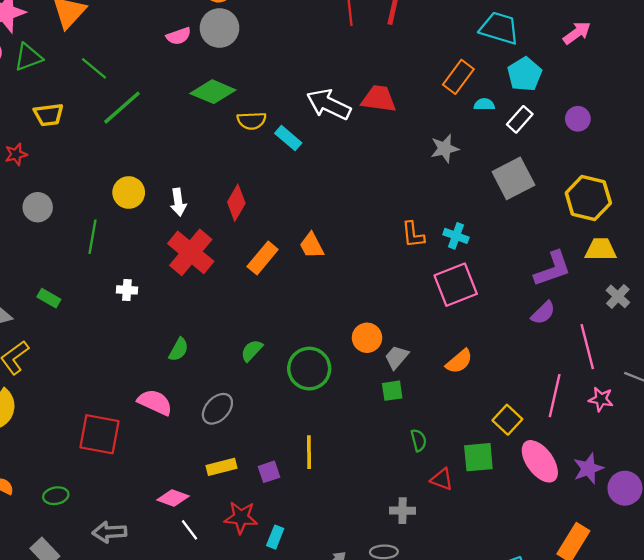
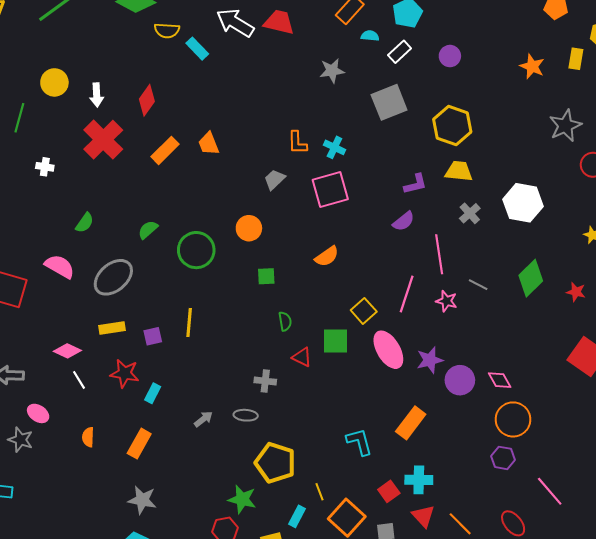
purple L-shape: (552, 269) -> (415, 184), size x0.7
gray trapezoid: (397, 357) -> (274, 179), moved
gray ellipse: (217, 409) -> (113, 277), size x1.4

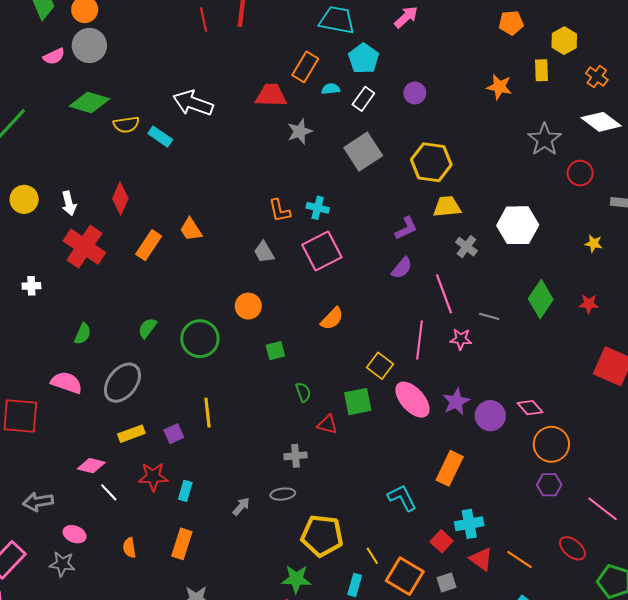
red trapezoid: (279, 22) -> (271, 95), moved
gray trapezoid: (274, 179) -> (264, 252), turned -65

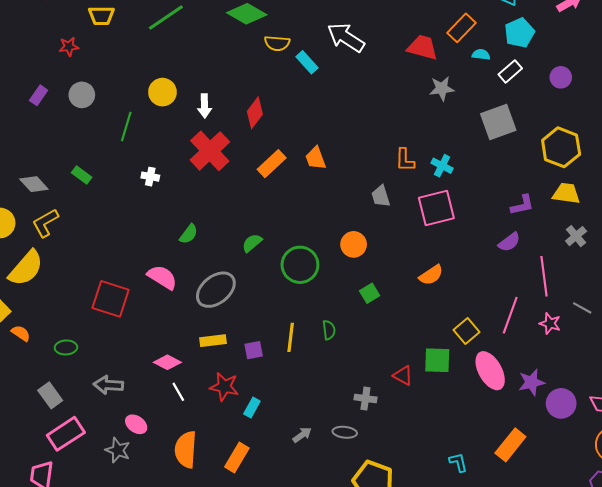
green square: (275, 351) -> (370, 293), turned -30
green semicircle: (303, 392) -> (329, 330), moved
cyan L-shape: (402, 498) -> (458, 462), size x0.7
orange semicircle: (129, 548) -> (186, 450), size x1.8

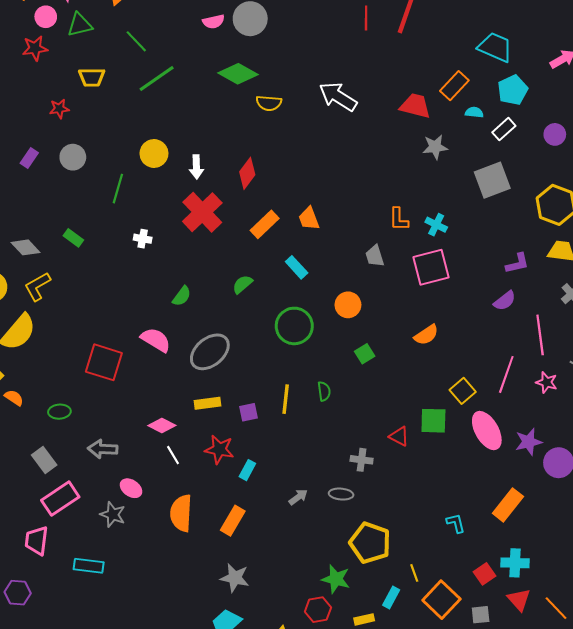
cyan rectangle: (307, 62) -> (297, 267), moved
green semicircle: (252, 243) -> (242, 284), moved

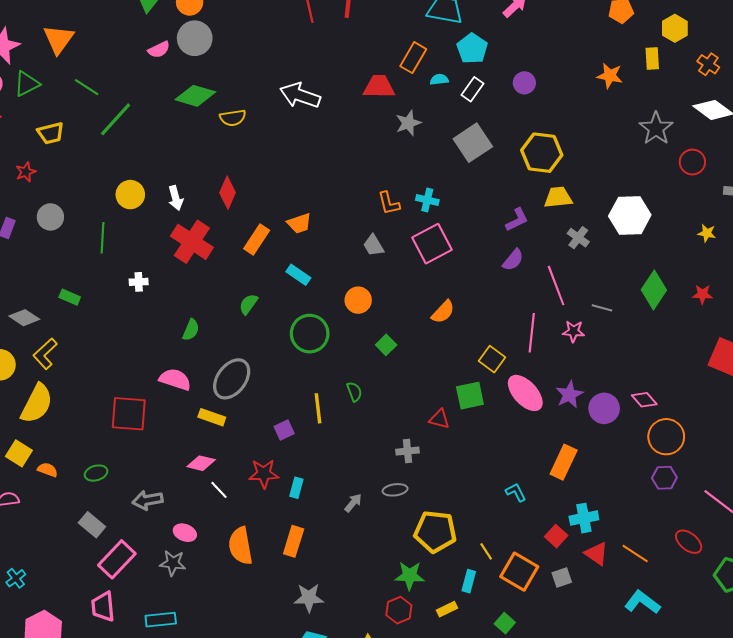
orange trapezoid: (309, 218) -> (299, 223), turned -75
yellow rectangle: (207, 403) -> (212, 417), moved, turned 40

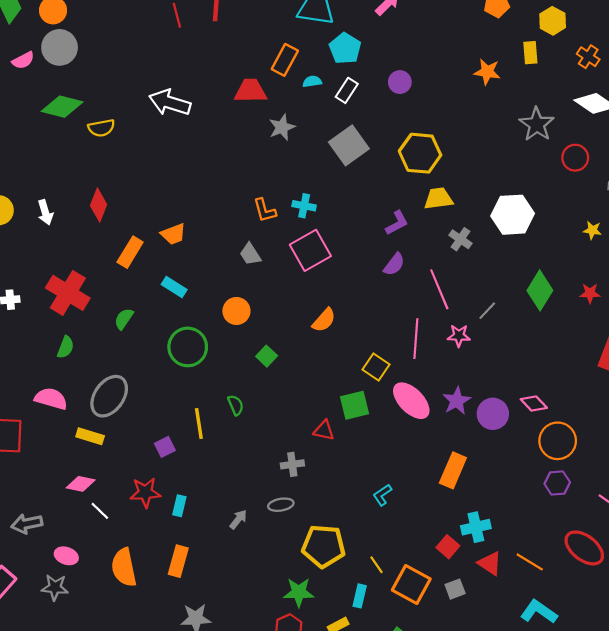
red cross: (192, 242) -> (68, 293), moved
gray line: (602, 308) -> (487, 311), turned -60
cyan L-shape: (516, 492) -> (382, 495), moved, turned -95
red ellipse: (689, 542) -> (584, 548), size x1.4

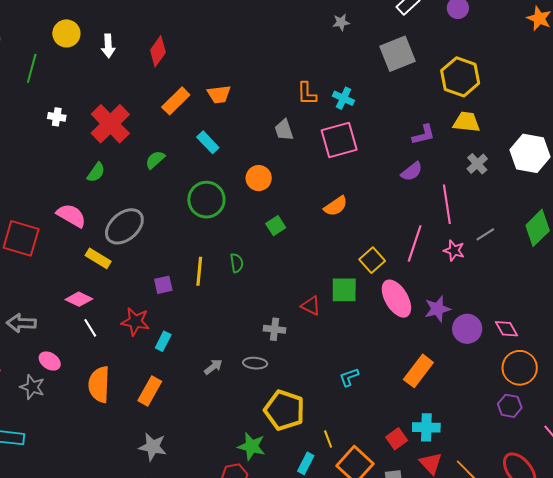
gray star: (282, 127) -> (341, 22), size x0.7

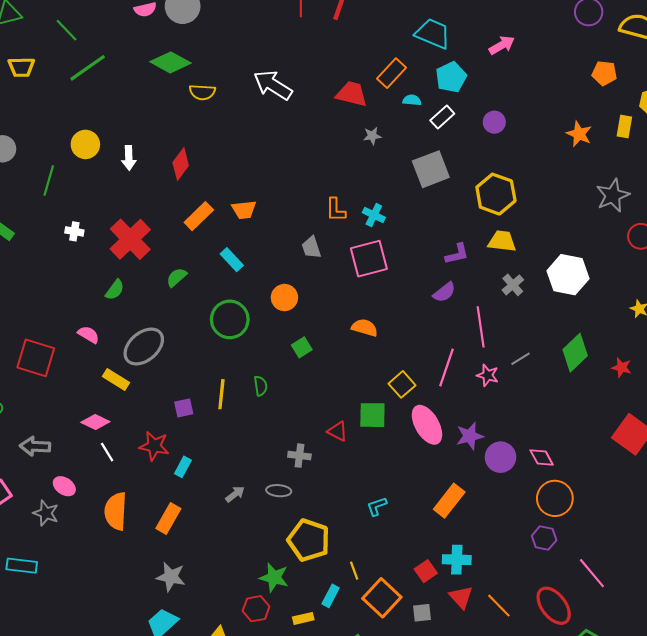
orange semicircle: (336, 206) -> (365, 328), turned -130
pink semicircle: (71, 216) -> (89, 335), size x0.7

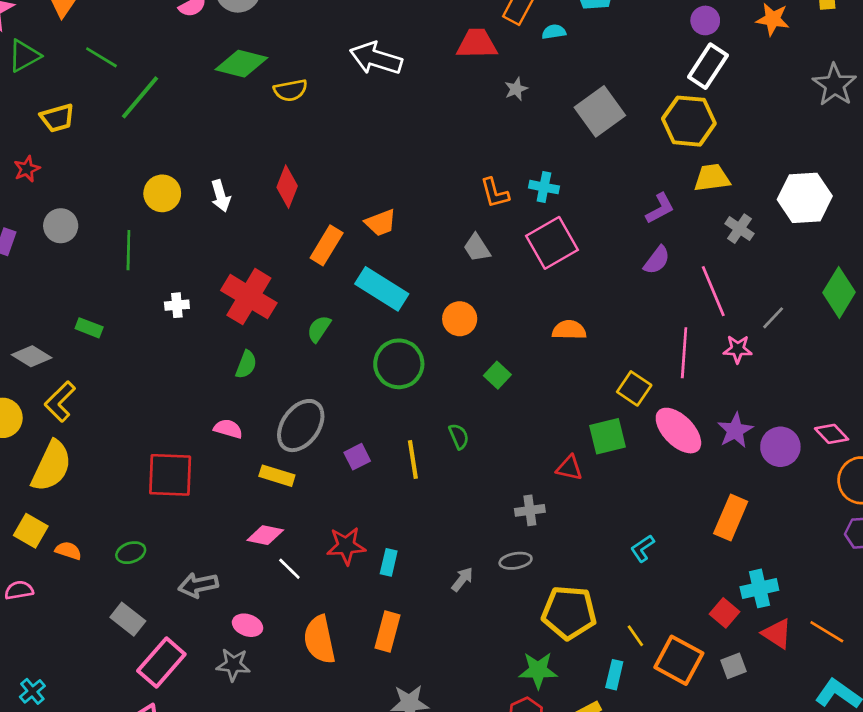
white rectangle: (442, 117) -> (708, 66), moved, size x1.4
purple circle: (494, 122) -> (705, 20), moved
cyan rectangle: (232, 260) -> (382, 289), size x1.6
purple square: (184, 408) -> (357, 457), moved

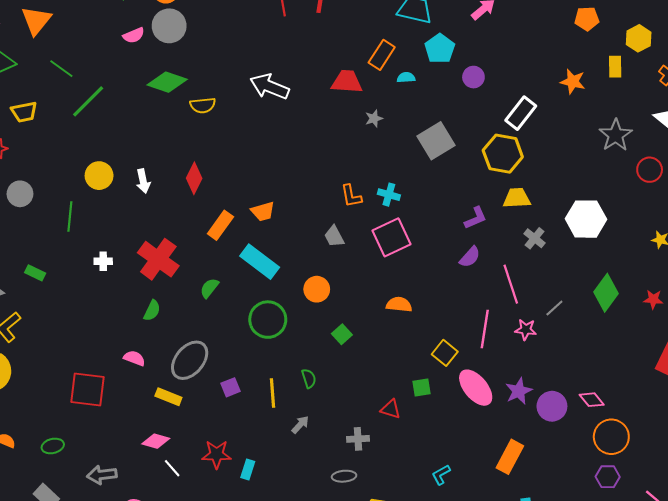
purple circle: (705, 20) -> (473, 77), moved
green square: (607, 436) -> (422, 388), size x0.7
gray arrow: (462, 579) -> (300, 425), moved

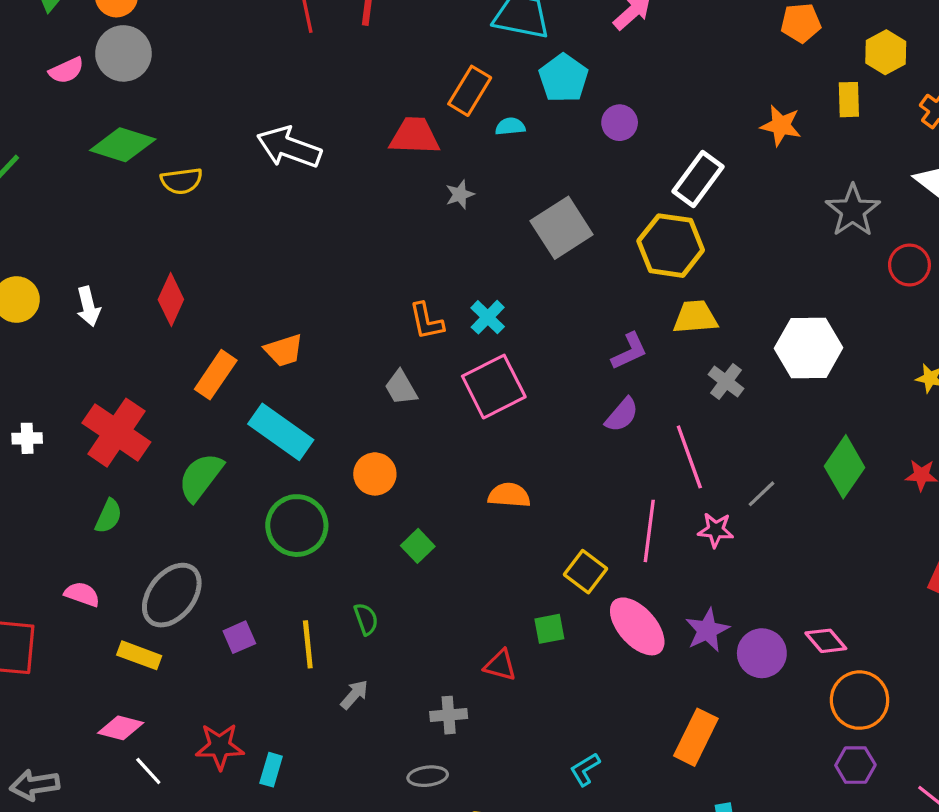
cyan cross: (389, 195) -> (488, 317), turned 30
green semicircle: (209, 288) -> (201, 477), size x1.5

